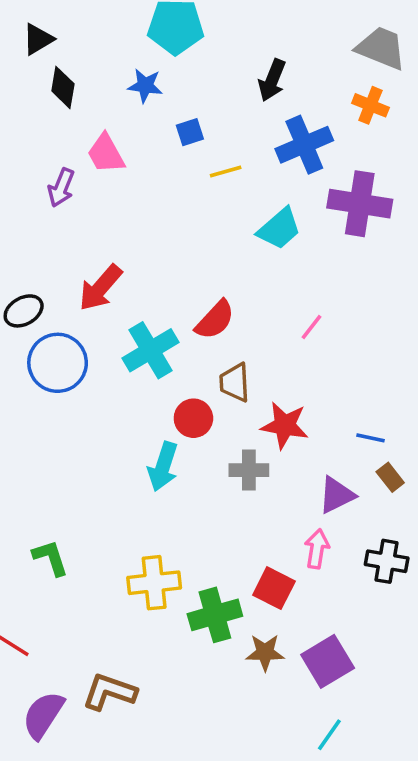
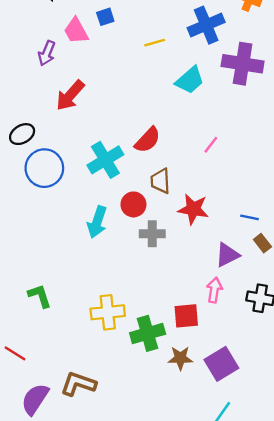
blue square: (190, 132) -> (105, 17), moved
red arrow: (100, 288) -> (70, 95), moved
cyan arrow: (163, 467) -> (97, 222), moved
gray cross: (249, 470) -> (152, 234), moved
red square: (274, 588) -> (186, 316), turned -32

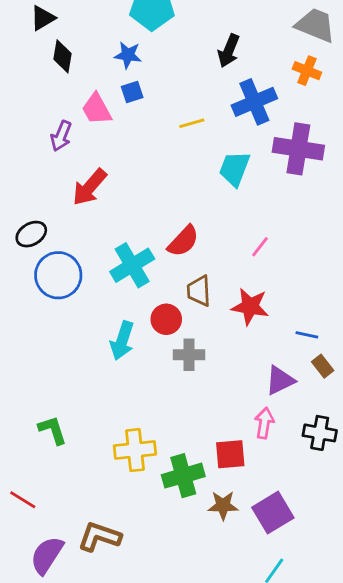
cyan trapezoid: (190, 80) -> (234, 169), turned 152
red star: (193, 209) -> (250, 307), moved

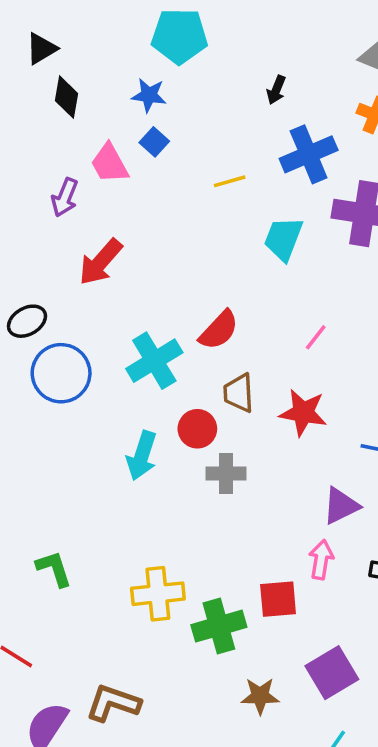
black arrow: (229, 51) -> (276, 90), size x0.7
blue square: (132, 92) -> (154, 142), turned -30
brown star: (223, 505) -> (260, 696), moved

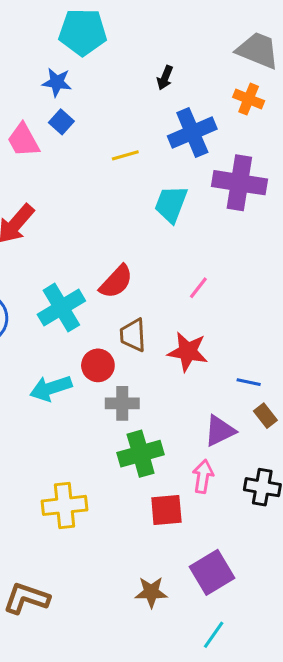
cyan arrow: (142, 456) -> (51, 388), turned 54
green cross: (219, 626) -> (141, 454), moved

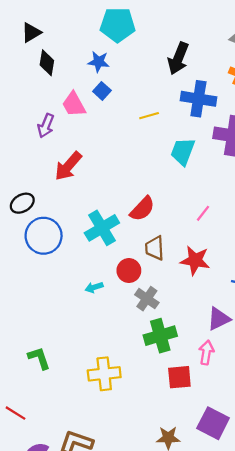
black arrow: (165, 78) -> (178, 58), size x1.8
blue cross: (192, 133) -> (198, 99), turned 32
cyan arrow: (51, 388) -> (94, 287), size x0.6
gray cross: (122, 403) -> (147, 299), turned 35
purple square: (212, 572) -> (213, 423), turned -32

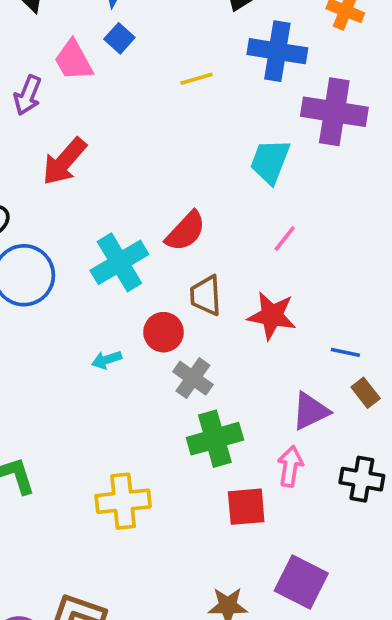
cyan trapezoid: (183, 152) -> (270, 161), moved

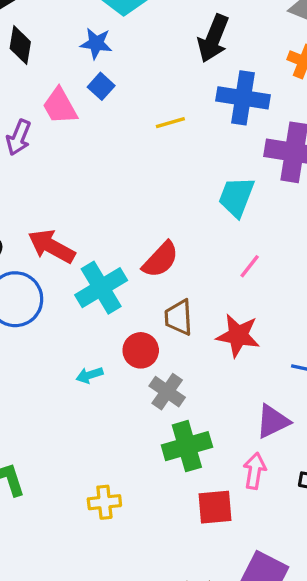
red arrow: (64, 161) -> (52, 246), moved, turned 78
yellow cross: (123, 501) -> (104, 502), size x0.7

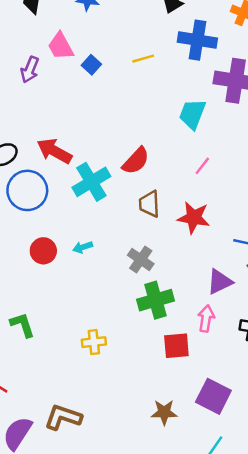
blue square: (101, 86) -> (91, 65), moved
red circle: (141, 350) -> (43, 251), moved

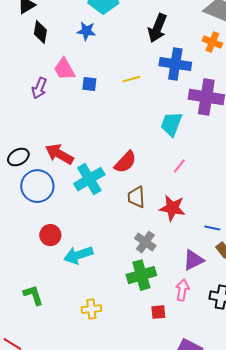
blue square: (91, 65) -> (89, 84), turned -35
cyan arrow: (83, 247) -> (78, 255), moved, size x1.8
gray cross: (141, 259) -> (145, 242), moved
red square: (176, 346) -> (158, 312), size x0.7

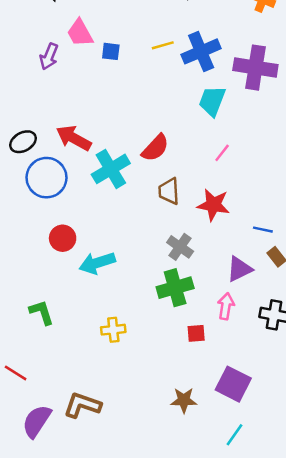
blue cross: (175, 64) -> (201, 51), moved, turned -32

